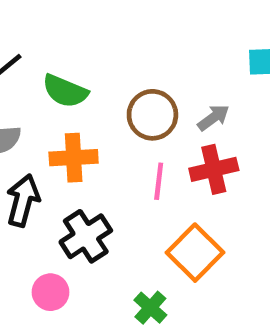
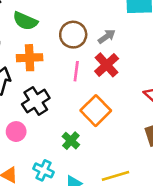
red cross: (214, 169) -> (107, 65), turned -30

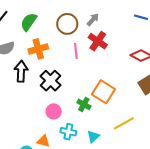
green semicircle: (25, 21) -> (29, 22), turned 114
orange square: (96, 111) -> (103, 92), moved
pink circle: (16, 132) -> (54, 111), moved

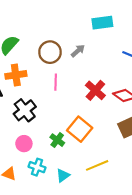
red cross: (98, 41) -> (95, 90), moved

